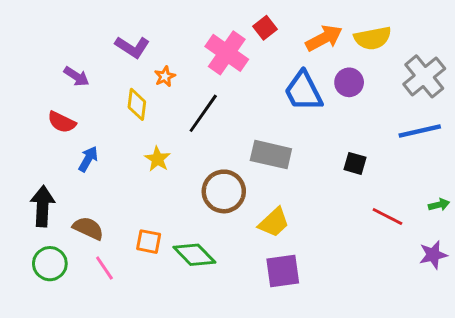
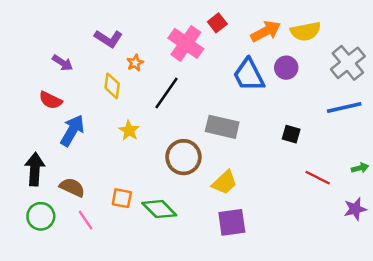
blue arrow: (88, 159) -> (72, 130), size x1.5

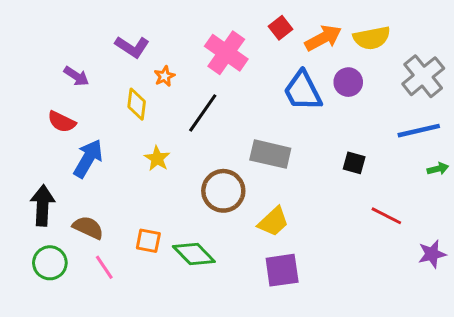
red square: (217, 23) -> (281, 28), moved
green arrow: (360, 168) -> (438, 169), moved

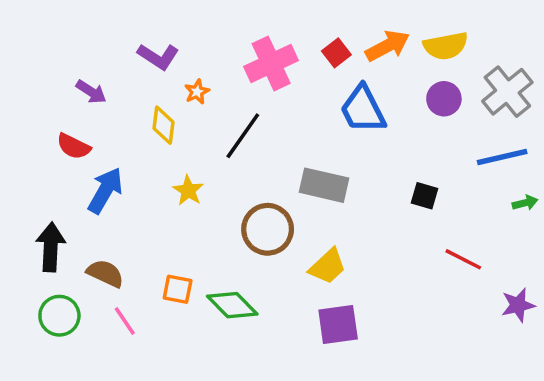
red square: (281, 28) -> (336, 53), moved
pink cross: (226, 53) -> (271, 63), turned 30
purple circle: (348, 82) -> (444, 99), moved

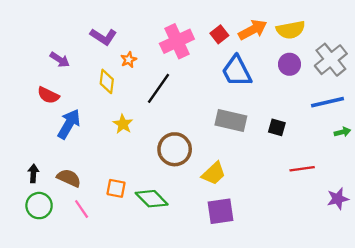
gray rectangle: (324, 185) -> (231, 121), moved
black arrow: (51, 247) -> (33, 173), moved, size x0.6
red line: (463, 259) -> (302, 169), turned -35

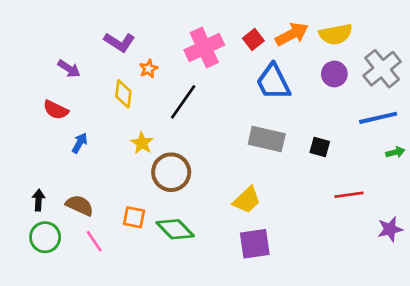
blue arrow: (69, 124) -> (80, 143), size x0.6
brown circle: (175, 149) -> (171, 172), moved

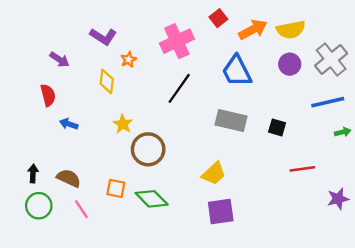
red square: (253, 40) -> (218, 18), moved
black line: (183, 102) -> (179, 88), moved
red semicircle: (56, 110) -> (48, 95), turned -130
blue arrow: (80, 143) -> (69, 124), turned -102

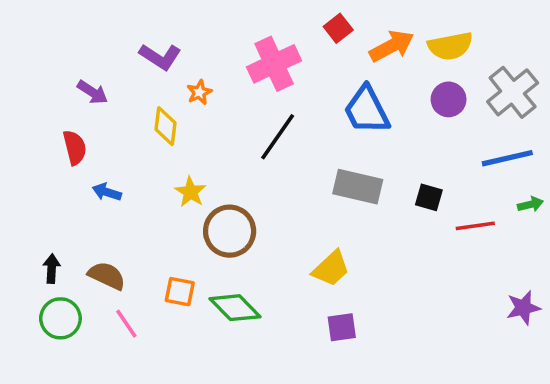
red line: (302, 169) -> (475, 226), moved
purple square: (221, 211) -> (342, 327), size x0.7

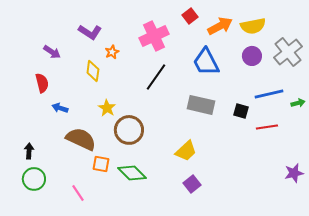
blue line: (507, 158) -> (269, 94), moved
green arrow: (530, 204) -> (298, 103), moved
brown semicircle: (107, 276) -> (81, 139), moved, size x1.4
pink line: (126, 324) -> (78, 193), moved
purple square: (342, 327) -> (192, 184), turned -30

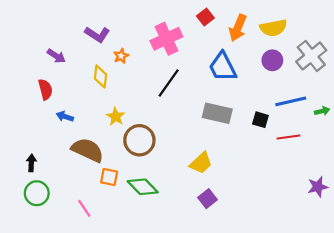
orange arrow: (220, 26) -> (238, 28), turned 140

